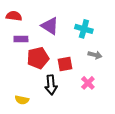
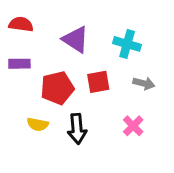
purple rectangle: (21, 39) -> (19, 64), moved
red square: (65, 64) -> (98, 82), moved
yellow semicircle: (22, 100) -> (38, 124), moved

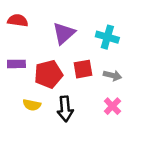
purple triangle: (76, 39) -> (64, 33), turned 45
purple rectangle: (19, 64) -> (16, 64), moved
gray arrow: (144, 83) -> (112, 75), moved

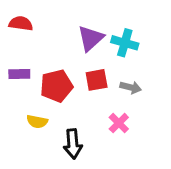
purple triangle: (64, 33) -> (91, 38), moved
pink cross: (112, 106) -> (119, 123), moved
black arrow: (65, 109) -> (73, 144), moved

